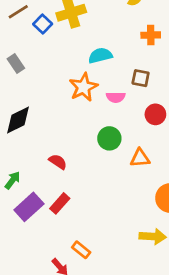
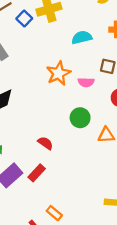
cyan semicircle: (100, 56) -> (82, 37), moved
red semicircle: (58, 162) -> (45, 143), moved

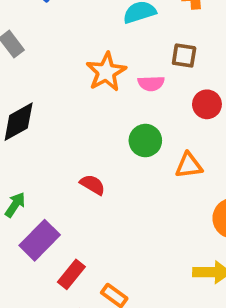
red rectangle: (37, 173) -> (71, 274), moved

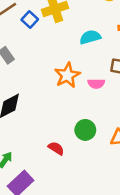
green circle: (145, 141) -> (85, 130), moved

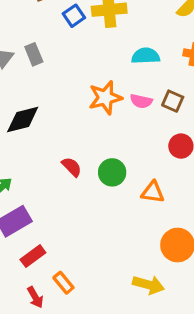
pink semicircle: (96, 84) -> (141, 101), moved
red semicircle: (56, 148) -> (72, 167), moved

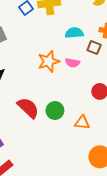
brown square: (173, 101) -> (94, 48), moved
red semicircle: (72, 167) -> (28, 108), size x1.6

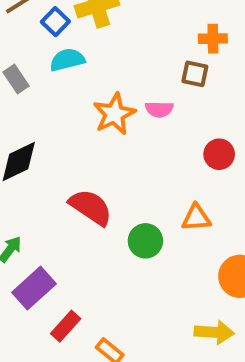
cyan semicircle: (74, 33) -> (67, 60), moved
green circle: (55, 111) -> (145, 241), moved

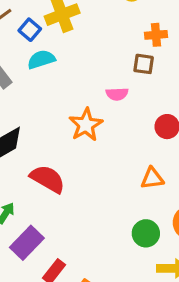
orange star: (114, 114) -> (86, 125), moved
red semicircle: (91, 207) -> (48, 179), moved
green circle: (145, 241) -> (146, 233), moved

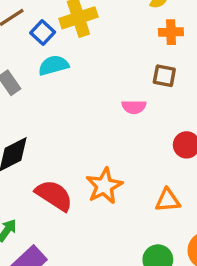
orange cross: (156, 35) -> (171, 32), moved
orange star: (86, 125) -> (104, 186), moved

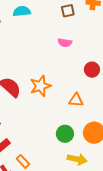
brown square: (164, 76) -> (68, 11), moved, turned -32

